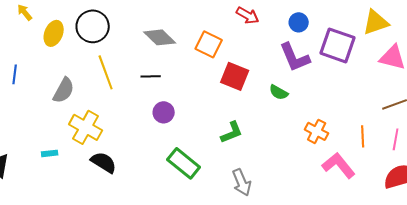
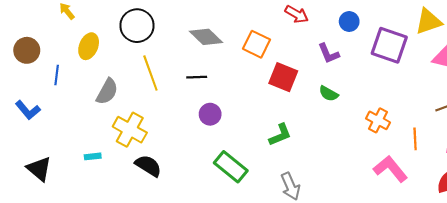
yellow ellipse: (54, 33) -> (89, 46), moved
purple L-shape: (295, 57) -> (329, 53), moved, size x0.7
orange cross: (317, 131) -> (378, 120), moved

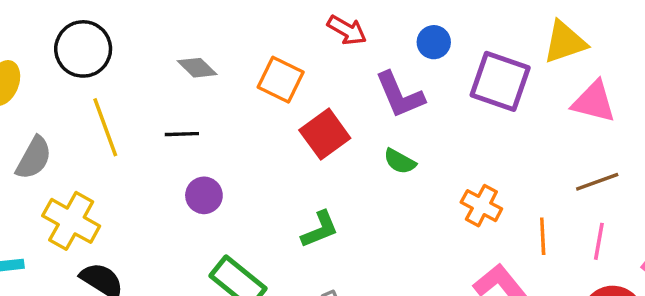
gray diamond: (206, 37) -> (197, 68), size x0.7
purple L-shape: (329, 53) -> (400, 95), size x1.4
red square: (283, 77) -> (325, 134), turned 32

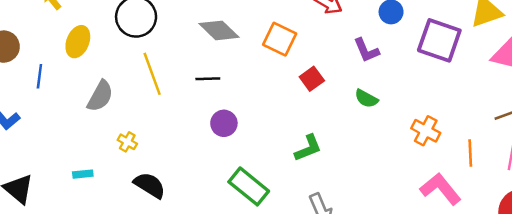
gray diamond: (197, 68) -> (219, 30), size x1.4
purple L-shape: (400, 95) -> (366, 50), size x0.7
red square: (325, 134) -> (312, 79), size x0.7
yellow cross: (71, 221) -> (127, 142), size x0.5

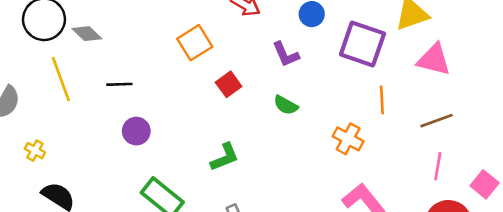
gray diamond: (219, 30) -> (87, 34), moved, size x0.7
orange square: (280, 39) -> (195, 43), turned 32
orange line: (470, 153) -> (382, 100), moved

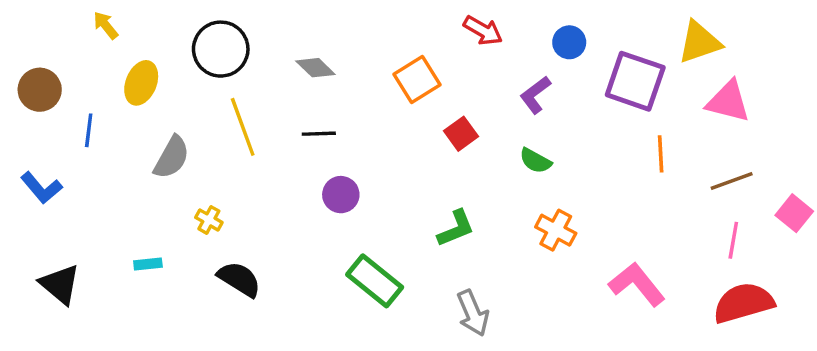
gray diamond: (87, 34) -> (315, 68), moved
purple L-shape: (286, 54) -> (535, 95), turned 76
orange cross: (348, 139) -> (556, 230), moved
pink square: (485, 184) -> (794, 213), moved

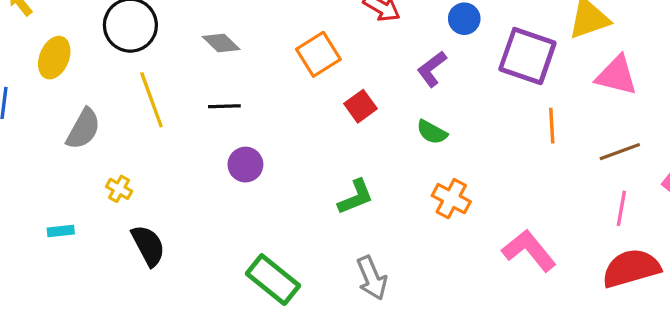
black semicircle: (239, 279) -> (148, 246), turned 30
green rectangle: (375, 281) -> (273, 280), moved

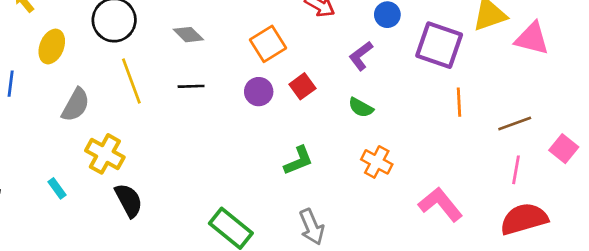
pink triangle: (617, 75) -> (532, 39), moved
purple circle: (245, 165) -> (259, 92), moved
yellow cross: (119, 189) -> (105, 154), size x1.8
cyan rectangle: (61, 231) -> (57, 188), turned 60

